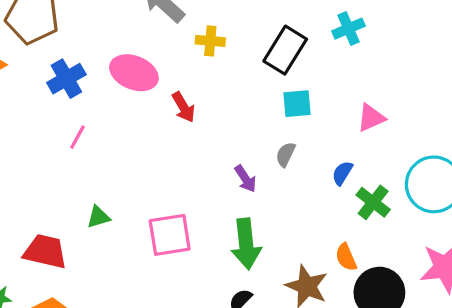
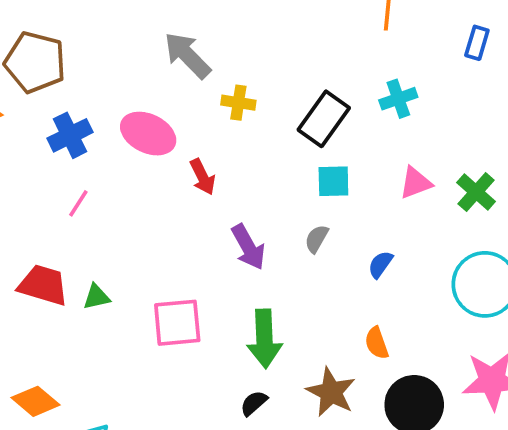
pink triangle: (371, 118) -> (416, 183), moved
purple arrow: (245, 179) -> (248, 247), moved, size x1.4
green cross: (373, 202) -> (476, 192), moved
red trapezoid: (45, 252) -> (43, 285), moved
orange semicircle: (346, 257) -> (377, 343), moved

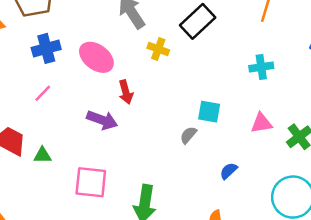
black rectangle: (324, 119) -> (198, 21), moved
gray semicircle: (317, 239) -> (188, 135), moved
purple arrow: (248, 247) -> (102, 120), moved, turned -52

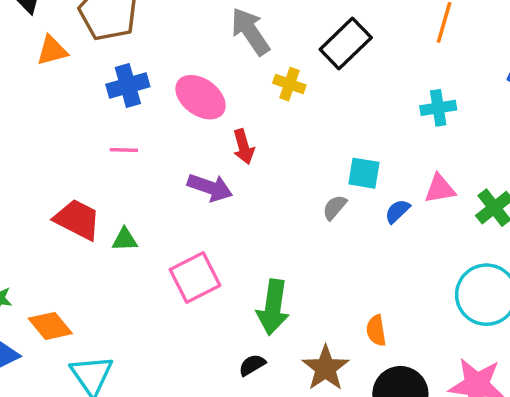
pink line: (43, 93) -> (124, 150), turned 48
blue semicircle: (229, 171) -> (397, 211), moved
pink square: (91, 182) -> (195, 277), turned -32

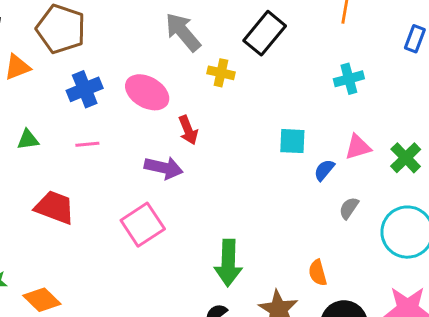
gray semicircle: (335, 207) -> (349, 208), moved
green triangle: (125, 240) -> (28, 140), moved
pink square: (195, 277) -> (143, 225), moved

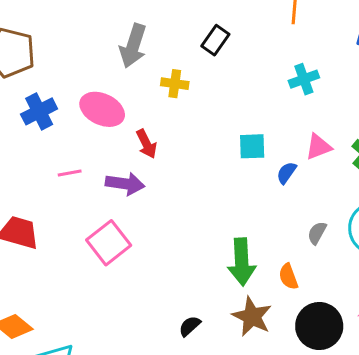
gray arrow: (183, 32) -> (133, 46), turned -117
black rectangle: (265, 33) -> (215, 40), size x0.7
pink line: (87, 144) -> (70, 173), moved
gray semicircle: (349, 208) -> (317, 233), moved
green arrow: (228, 263) -> (242, 262), moved

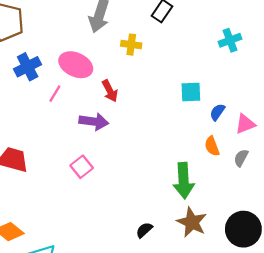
pink triangle: (318, 147) -> (245, 124), moved
pink line: (70, 173) -> (55, 94), moved, turned -48
pink square: (109, 243) -> (82, 167), size x0.7
orange semicircle: (288, 277) -> (212, 146), moved

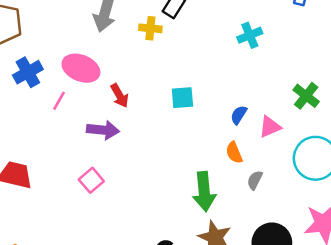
yellow cross: (131, 45) -> (150, 28), moved
cyan square: (191, 92) -> (182, 98), moved
gray semicircle: (241, 158) -> (255, 180), moved

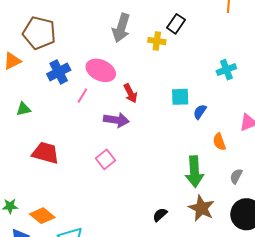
cyan cross: (250, 35) -> (226, 70), moved
blue semicircle: (239, 115) -> (200, 112), moved
gray semicircle: (255, 180) -> (236, 176), moved

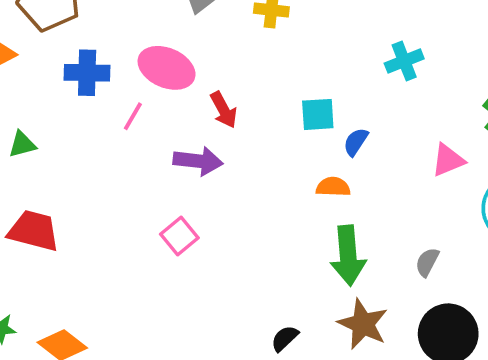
blue cross: (59, 72) -> (87, 73), turned 30
orange semicircle: (219, 142) -> (333, 187), moved, turned 114
red trapezoid: (45, 153) -> (34, 231), moved

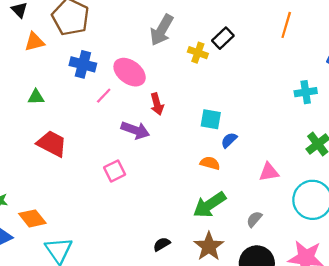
cyan cross: (404, 61) -> (306, 92), moved
pink triangle: (448, 160) -> (269, 172), moved
red trapezoid: (34, 231) -> (52, 144), moved
green arrow: (348, 255) -> (209, 205), turned 48

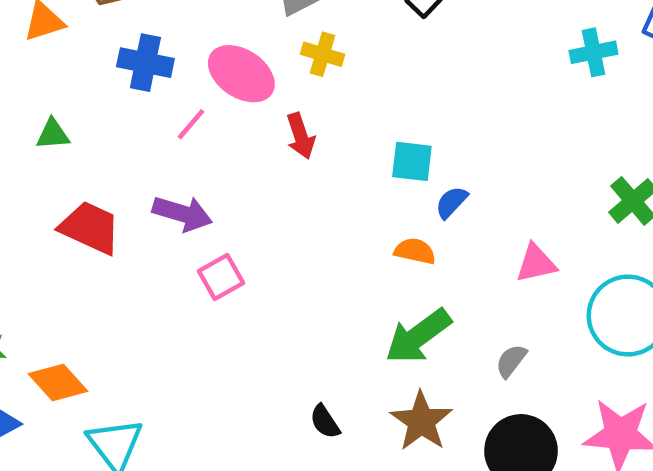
yellow cross: (198, 53) -> (323, 54), moved
cyan cross: (306, 92) -> (593, 52), moved
purple arrow: (135, 130) -> (182, 213), moved
black semicircle: (162, 244) -> (325, 422), turned -90

